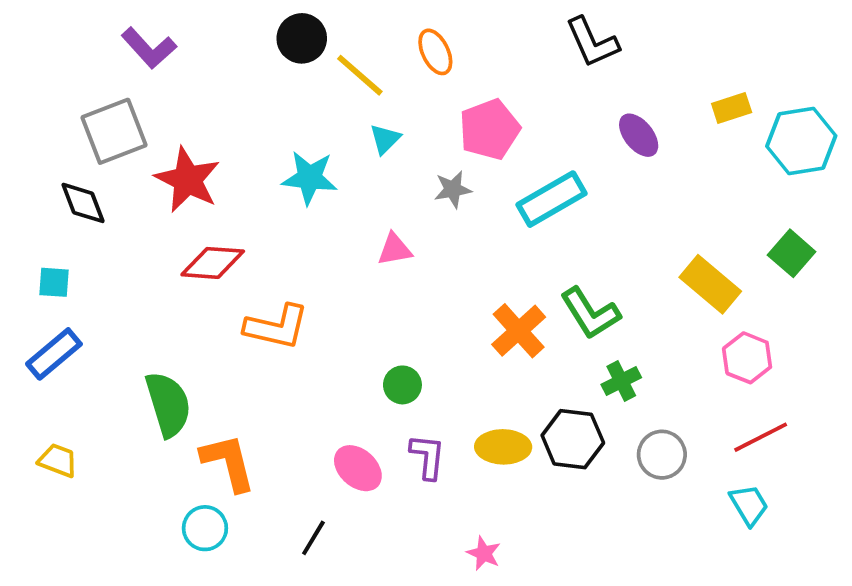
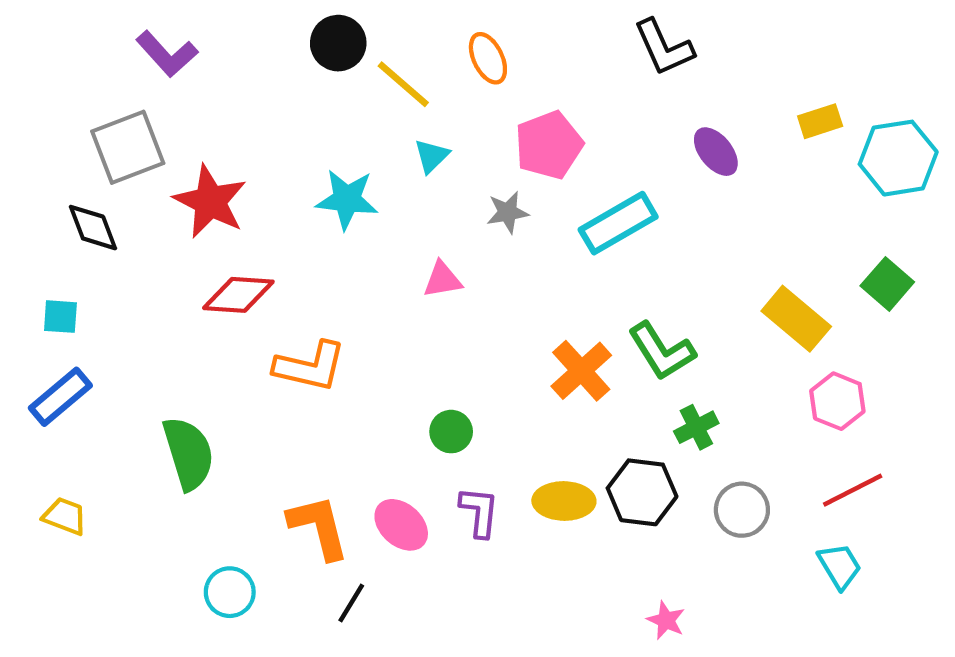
orange L-shape: (228, 462) -> (319, 527), moved
pink star: (484, 553) -> (666, 620), moved

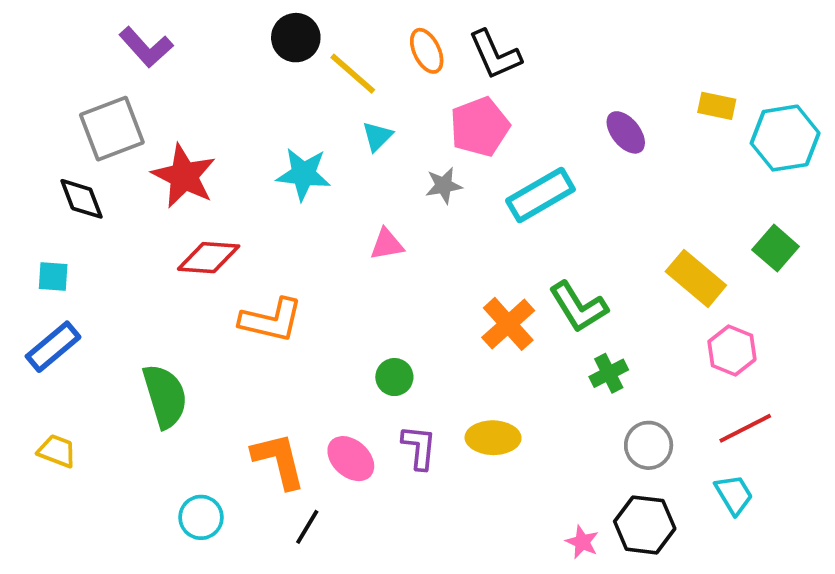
black L-shape: (664, 47) -> (495, 55), moved
yellow rectangle: (820, 121) -> (717, 106), turned 30
black hexagon: (642, 492) -> (645, 525), moved

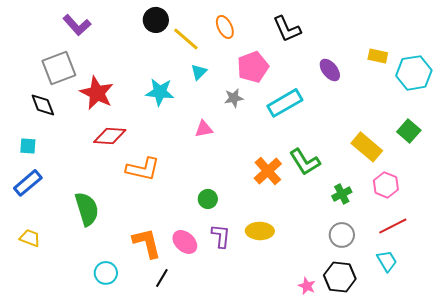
black L-shape: (495, 55) -> (287, 29), moved
green cross: (609, 373) -> (342, 194), moved

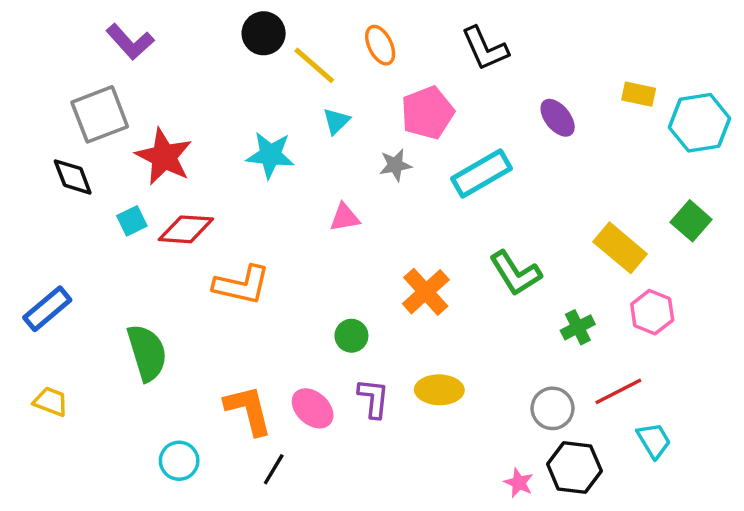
cyan square: (28, 146) -> (132, 221), moved, turned -30
orange cross: (268, 171) -> (426, 292), moved
red line: (393, 226) -> (618, 391), moved
gray circle: (342, 235) -> (552, 408), moved

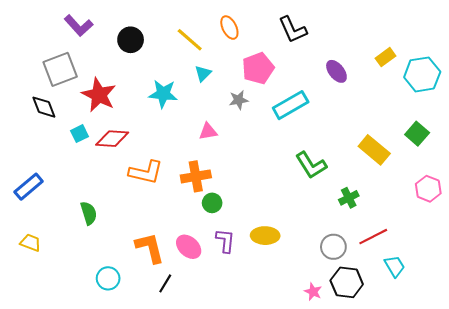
black circle: (264, 33) -> (131, 40), moved
yellow rectangle: (639, 94) -> (385, 57), turned -48
orange cross: (426, 292) -> (196, 176), moved, turned 32
pink hexagon: (652, 312) -> (428, 189), moved
green semicircle: (147, 353) -> (89, 213), size x0.7

